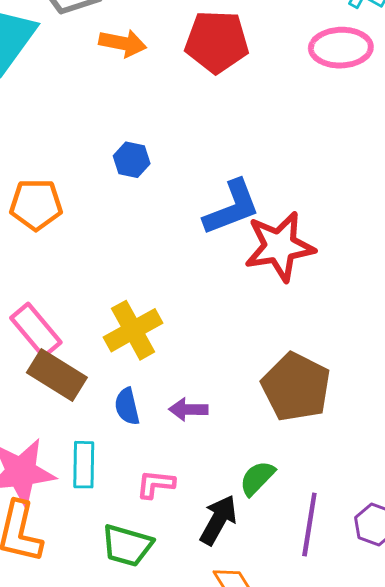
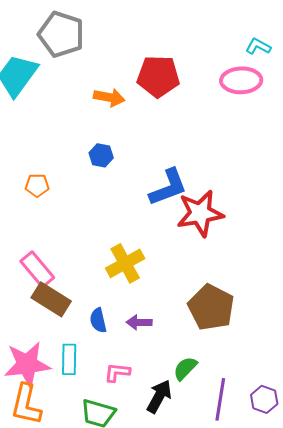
orange arrow: (123, 43) -> (109, 97), moved
orange pentagon: (36, 205) -> (37, 185), size x0.7
yellow cross: (133, 330) -> (125, 263), moved

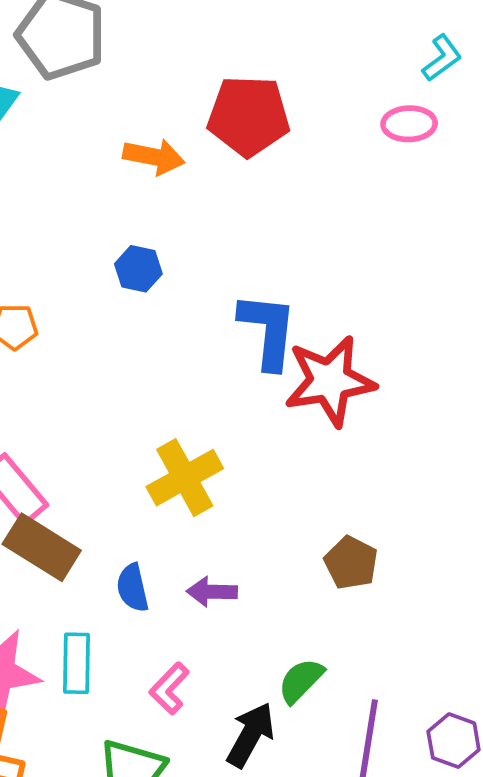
cyan L-shape: (258, 46) -> (442, 58), turned 115
pink ellipse: (241, 80) -> (409, 124), size x0.7
blue L-shape: (168, 187) -> (268, 331), turned -63
brown pentagon: (211, 307) -> (351, 563), size x0.6
pink L-shape: (117, 372) -> (169, 688), turned -52

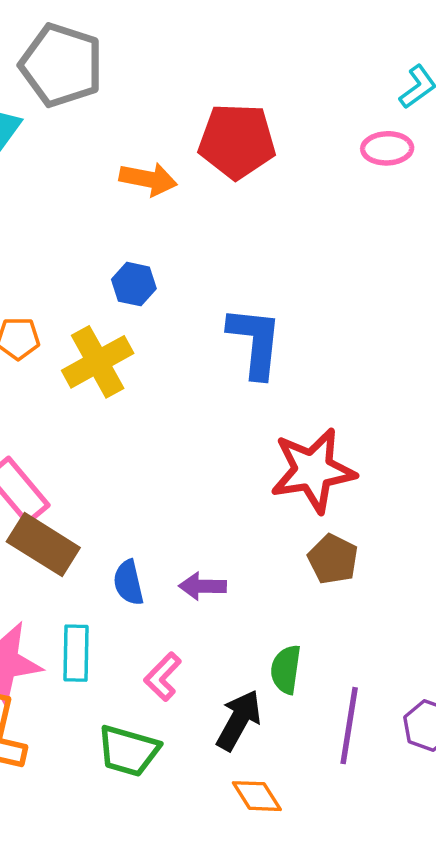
red star: (330, 381) -> (313, 470), moved
yellow cross: (185, 478) -> (98, 362), moved
green semicircle: (301, 681) -> (286, 669), turned -36

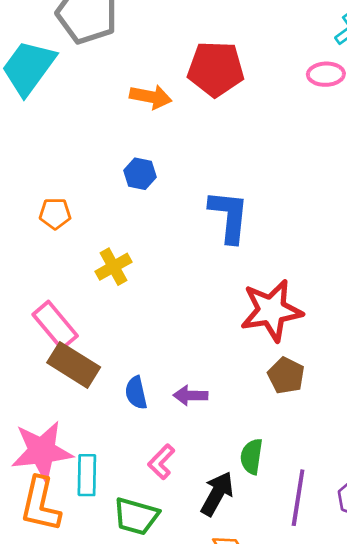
yellow cross: (98, 362) -> (113, 267), moved, size x0.7
cyan rectangle: (76, 653) -> (87, 475), moved

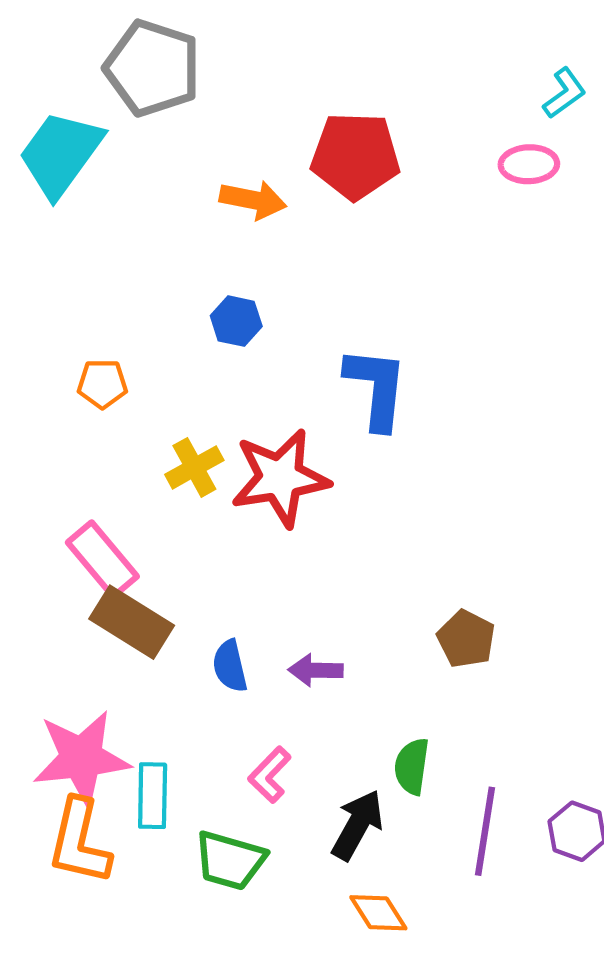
red star: (271, 310) -> (280, 478), moved

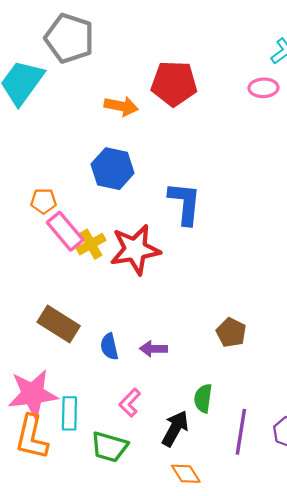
blue hexagon: (236, 321) -> (113, 169), size x1.6
pink rectangle: (102, 559) -> (65, 231), moved

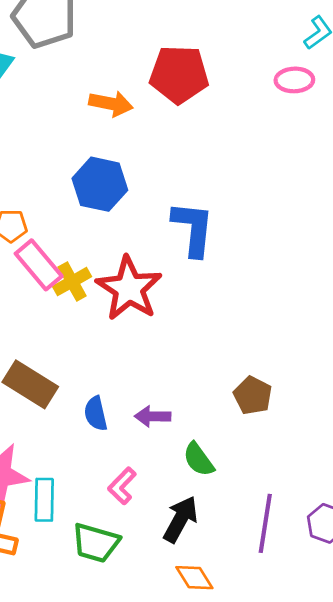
red star: (135, 250) -> (129, 288), turned -30
green semicircle: (203, 398) -> (199, 459), moved, turned -44

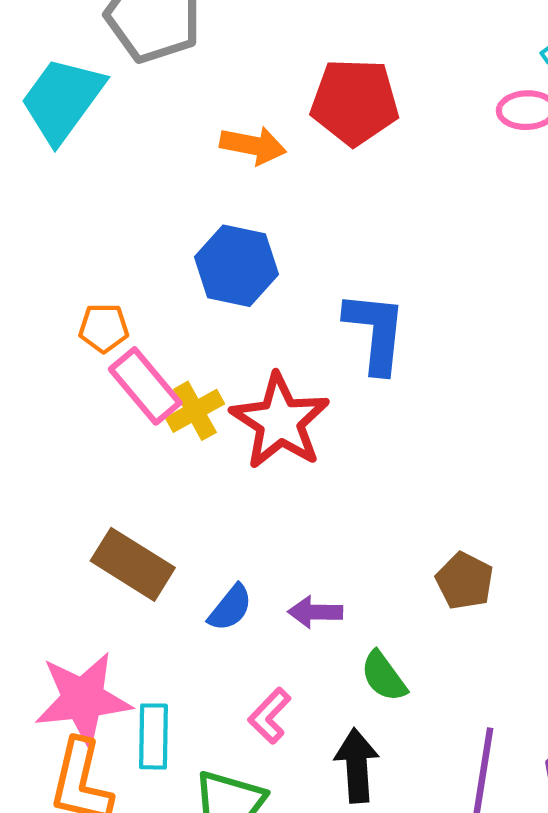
blue semicircle: (96, 414) -> (230, 608), turned -128
black arrow: (180, 519) -> (357, 766), turned -33

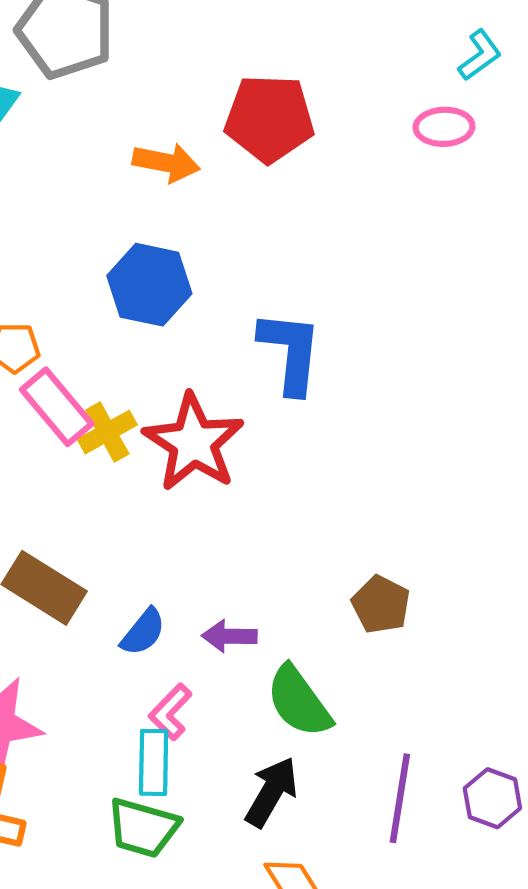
green semicircle: (384, 676) -> (299, 701), size x1.4
pink L-shape: (270, 716) -> (170, 712), moved
cyan rectangle: (153, 736) -> (154, 762), moved
black arrow: (357, 766) -> (271, 792), turned 34

